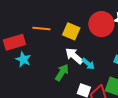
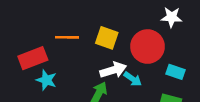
red circle: (101, 24) -> (148, 47), moved
white arrow: (74, 56) -> (113, 70), turned 126

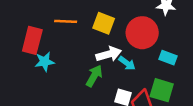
red rectangle: (33, 58) -> (32, 40), turned -56
cyan star: (46, 80) -> (45, 62), turned -30

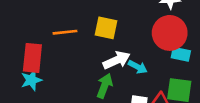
red circle: (142, 33) -> (170, 33), moved
cyan star: (45, 62) -> (31, 80), moved

